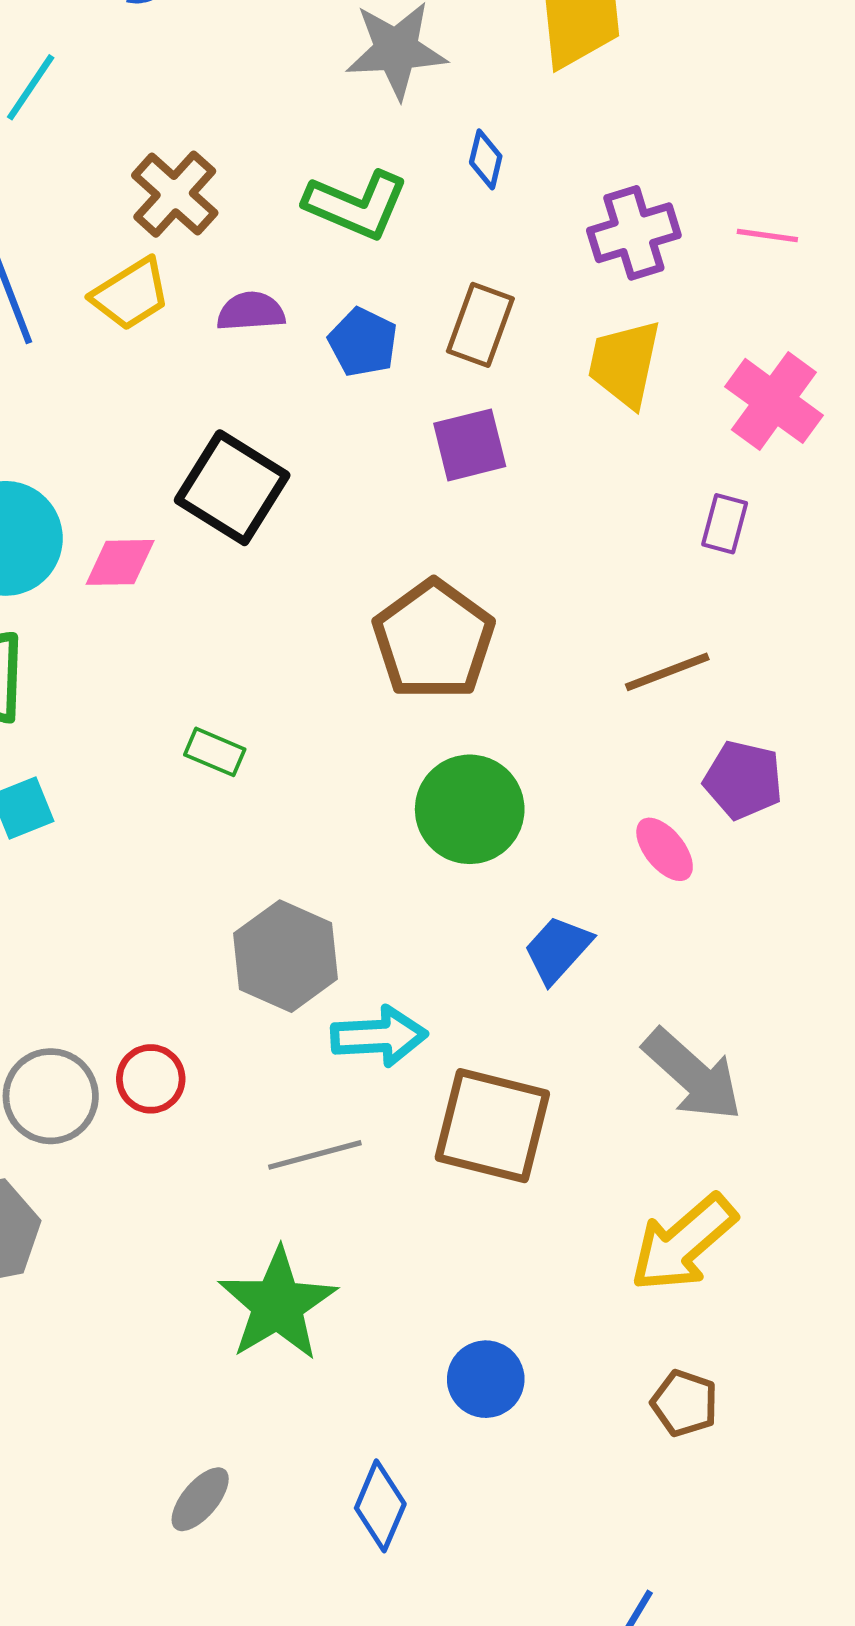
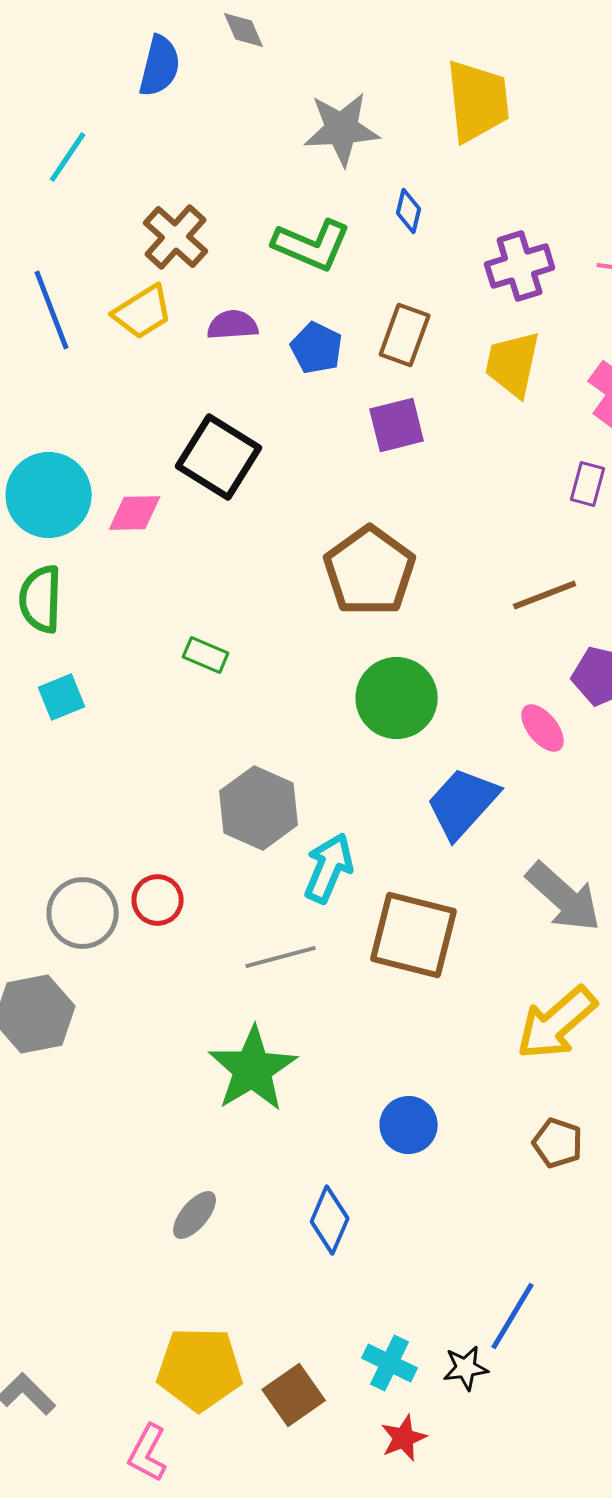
blue trapezoid: (558, 949) -> (463, 803), size x1.4
cyan arrow: (379, 1036) -> (329, 868), turned -64

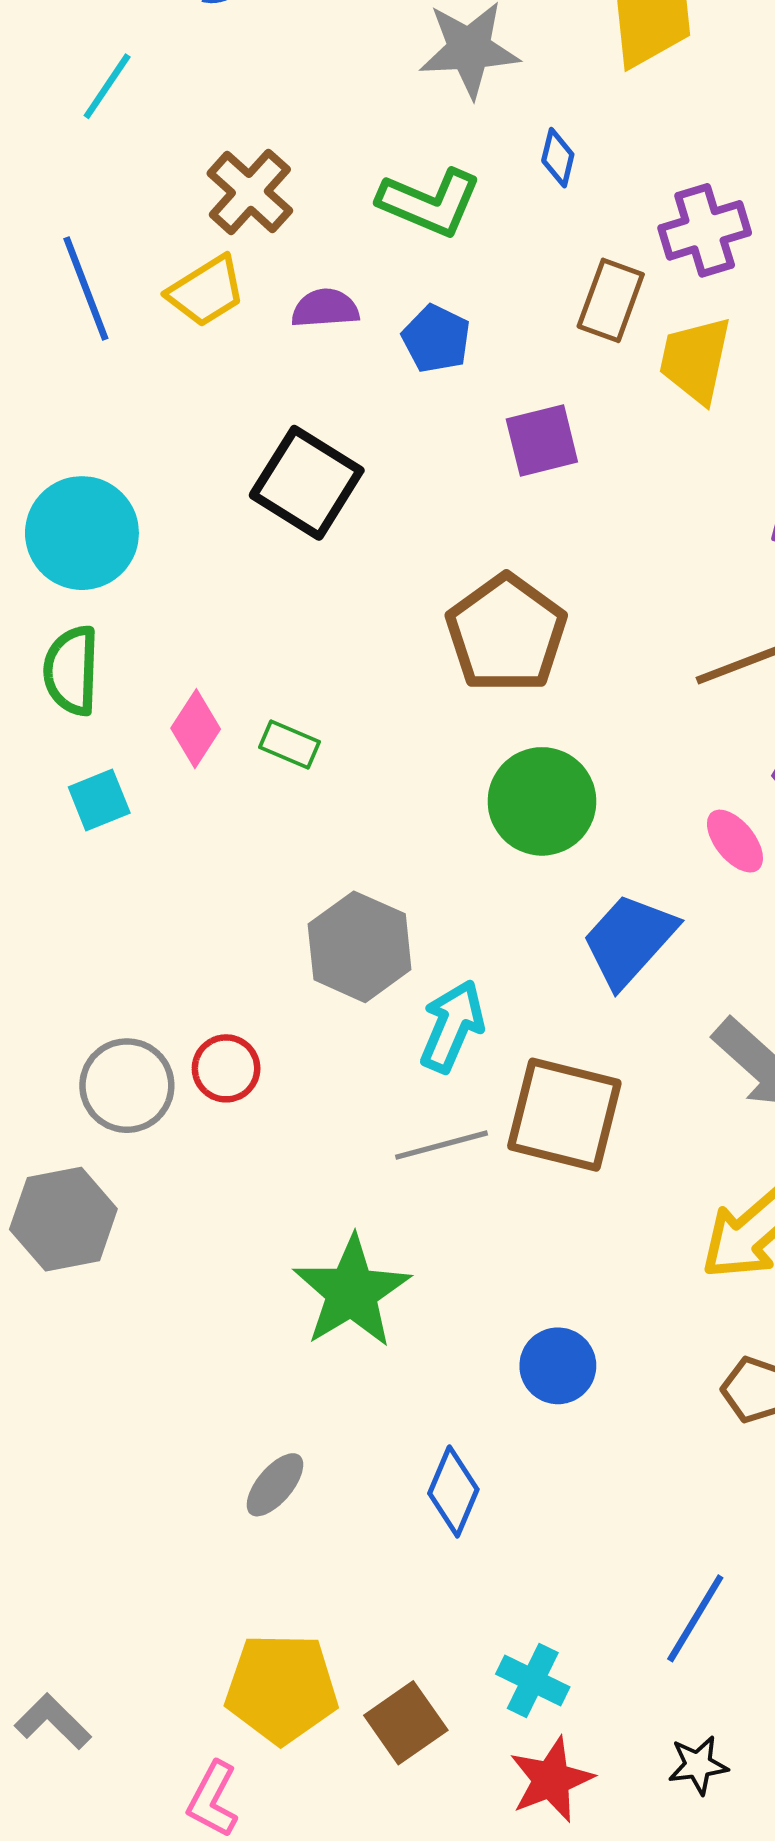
brown rectangle: (405, 335) -> (611, 300), moved
pink diamond: (135, 513) -> (196, 729), moved, turned -56
gray line: (281, 957) -> (442, 1145), moved
black star: (466, 1368) -> (698, 1765), moved
red star: (404, 1438) -> (551, 1780), size x1.4

